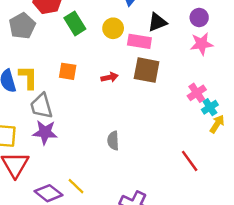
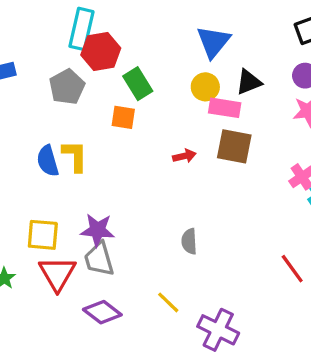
yellow circle: (113, 28) -> (205, 87), moved
orange square: (68, 71) -> (123, 117), moved
gray trapezoid: (41, 106) -> (99, 259), moved
yellow line: (76, 186) -> (168, 302), moved

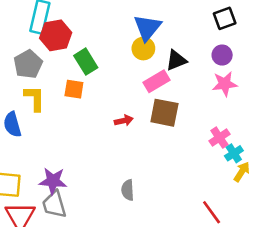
yellow circle: (205, 87) -> (143, 48), moved
pink rectangle: (225, 108) -> (157, 81), turned -40
yellow L-shape: (75, 156) -> (35, 98), moved

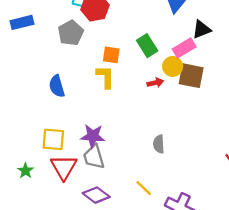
yellow circle: (143, 48) -> (173, 66), moved
green rectangle: (86, 62) -> (147, 46), moved
yellow L-shape: (35, 98) -> (105, 77), moved

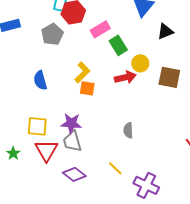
pink rectangle: (184, 48) -> (100, 29), moved
orange square: (111, 55) -> (87, 88), moved
brown square: (191, 76) -> (169, 77), moved
yellow L-shape: (105, 77) -> (82, 72), turned 45
red arrow: (155, 83) -> (125, 77), size x1.5

